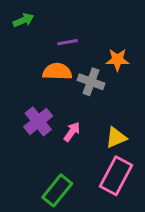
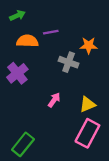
orange semicircle: (57, 71) -> (27, 41), moved
purple cross: (38, 121) -> (17, 73), moved
green rectangle: (57, 190) -> (23, 144), moved

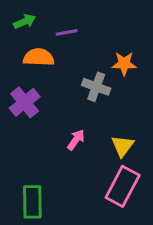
purple line: (51, 32) -> (67, 32), moved
yellow triangle: (87, 104) -> (123, 146), turned -30
green rectangle: (23, 144) -> (32, 202), turned -40

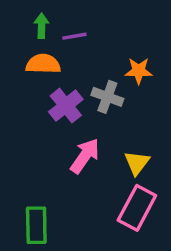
green arrow: (25, 22) -> (41, 26), moved, turned -65
purple cross: (25, 102) -> (66, 106), moved
pink arrow: (76, 140) -> (85, 156), size x1.5

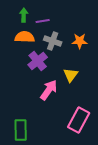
gray cross: (107, 97) -> (53, 41), moved
yellow triangle: (137, 163) -> (71, 75), moved

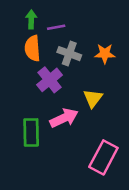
orange semicircle: (25, 37) -> (32, 48), turned -96
pink arrow: (49, 90) -> (64, 118), turned 30
green rectangle: (21, 130) -> (31, 132), moved

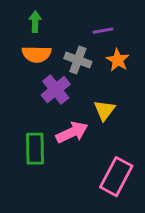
purple line: (56, 27) -> (103, 31), moved
orange semicircle: (32, 48) -> (37, 54), turned -85
orange star: (105, 54) -> (118, 60), turned 30

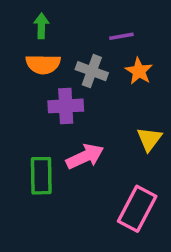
purple cross: (56, 90) -> (66, 106), turned 36
yellow triangle: (104, 110) -> (149, 139), moved

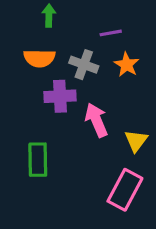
green arrow: (41, 26) -> (49, 15), moved
yellow triangle: (149, 139) -> (136, 141), moved
pink arrow: (85, 156) -> (96, 120), moved, turned -88

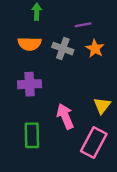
purple cross: (60, 96) -> (30, 84), moved
pink arrow: (96, 120) -> (65, 116), moved
green rectangle: (38, 160) -> (32, 135), moved

